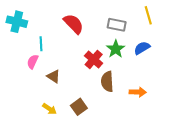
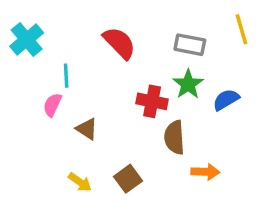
cyan cross: (17, 22) -> (27, 40), turned 36
blue semicircle: (142, 48) -> (226, 100), moved
red cross: (94, 59) -> (152, 101), turned -30
orange arrow: (138, 92) -> (205, 172), moved

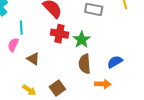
green star: (188, 84) -> (82, 40), moved
blue semicircle: (226, 100) -> (115, 62), moved
red cross: (152, 101) -> (59, 34), moved

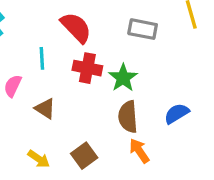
cyan line: (21, 28) -> (42, 58), moved
orange arrow: (103, 84) -> (139, 151), moved, turned -126

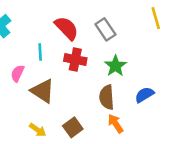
gray rectangle: (143, 29) -> (105, 29), moved, turned 45
green star: (123, 78) -> (116, 66), moved
brown triangle: (45, 109) -> (43, 91), size x1.5

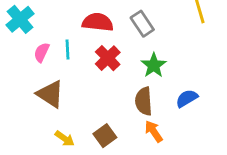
red semicircle: (67, 28) -> (98, 22), turned -40
red cross: (75, 60) -> (108, 58), turned 35
pink semicircle: (18, 73) -> (42, 52), moved
brown triangle: (43, 91) -> (50, 94), moved

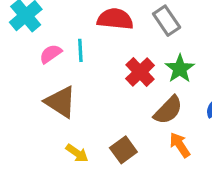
pink semicircle: (42, 52) -> (51, 54), turned 30
red cross: (108, 58) -> (140, 72), moved
brown semicircle: (144, 101) -> (168, 110), turned -132

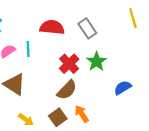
brown semicircle: (168, 110) -> (67, 90), moved
orange arrow: (180, 145) -> (82, 114), moved

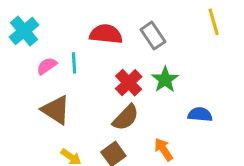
blue semicircle: (123, 88) -> (200, 115), turned 36
orange arrow: (82, 114) -> (164, 149), moved

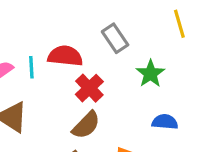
red semicircle: (106, 34) -> (65, 56), moved
green star: (165, 80) -> (150, 74), moved

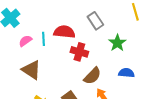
red cross: (89, 88) -> (79, 52), turned -30
brown semicircle: (86, 125) -> (92, 76), moved

